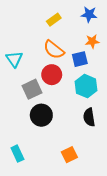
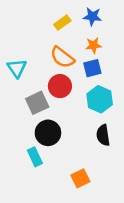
blue star: (89, 14) -> (92, 17), moved
orange star: (92, 41) -> (94, 45), moved
cyan rectangle: (17, 154) -> (35, 157), moved

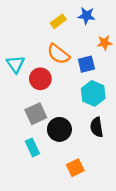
orange star: (94, 45) -> (104, 43), moved
red circle: (60, 86) -> (40, 79), moved
gray square: (37, 103) -> (36, 114), moved
black circle: (48, 133) -> (59, 129), moved

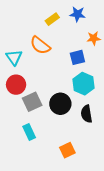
orange semicircle: (58, 54) -> (40, 45), moved
red circle: (40, 79) -> (16, 85), moved
black circle: (59, 129) -> (60, 104), moved

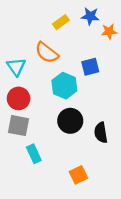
orange star: (94, 38) -> (109, 31), moved
cyan hexagon: (84, 84) -> (64, 86), moved
gray square: (32, 102) -> (19, 126), moved, turned 36

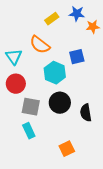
gray square: (19, 126) -> (31, 107), moved

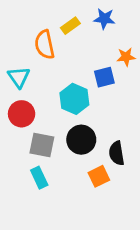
orange star: (93, 27) -> (126, 57), moved
orange semicircle: (40, 45) -> (45, 45), moved, turned 40
orange square: (67, 149) -> (99, 176), moved

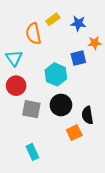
blue star: (104, 19) -> (78, 23), moved
cyan rectangle: (39, 178) -> (32, 152), moved

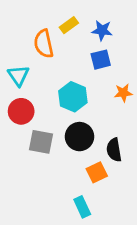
orange star: (95, 43) -> (123, 93), moved
blue square: (78, 58) -> (101, 60), moved
cyan rectangle: (32, 152) -> (82, 207), moved

